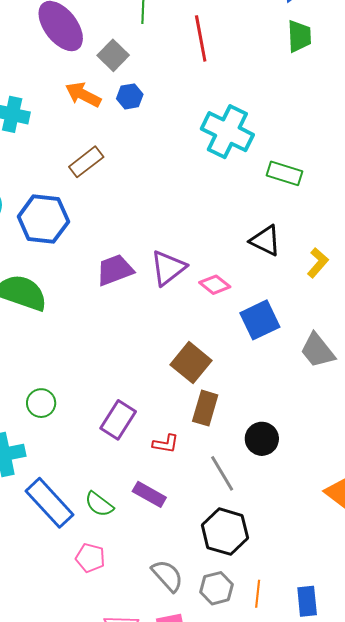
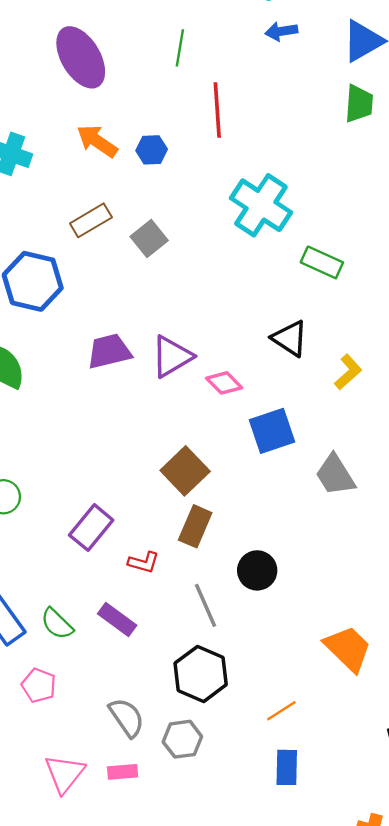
red line: (201, 38) -> (217, 110), moved
gray square: (113, 55) -> (149, 239), moved
orange line: (258, 594) -> (281, 711), moved, turned 44

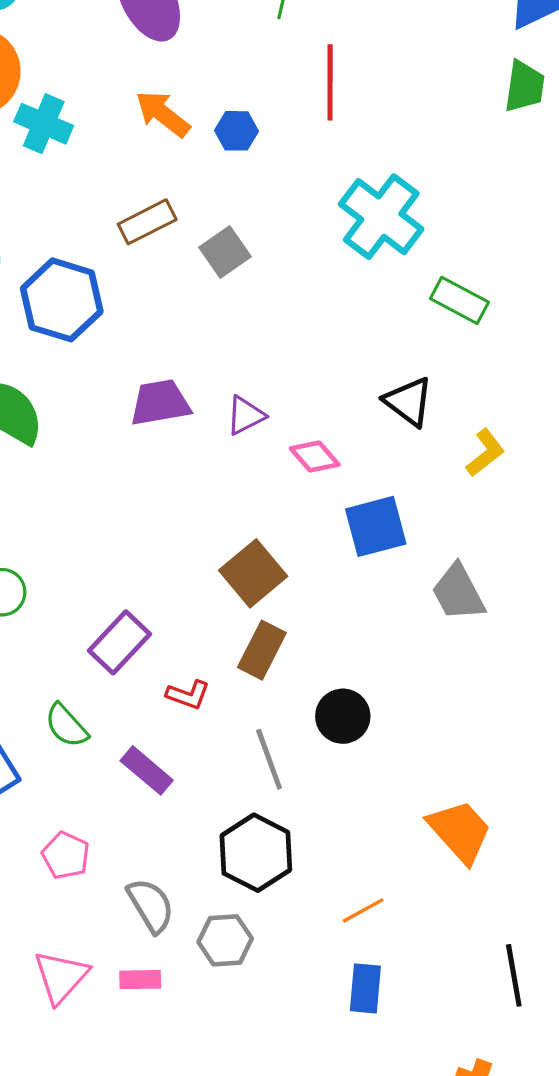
purple triangle: (172, 356) -> (245, 415), size x0.7
green semicircle: (57, 624) -> (66, 726), moved
pink pentagon: (39, 685) -> (66, 855), moved

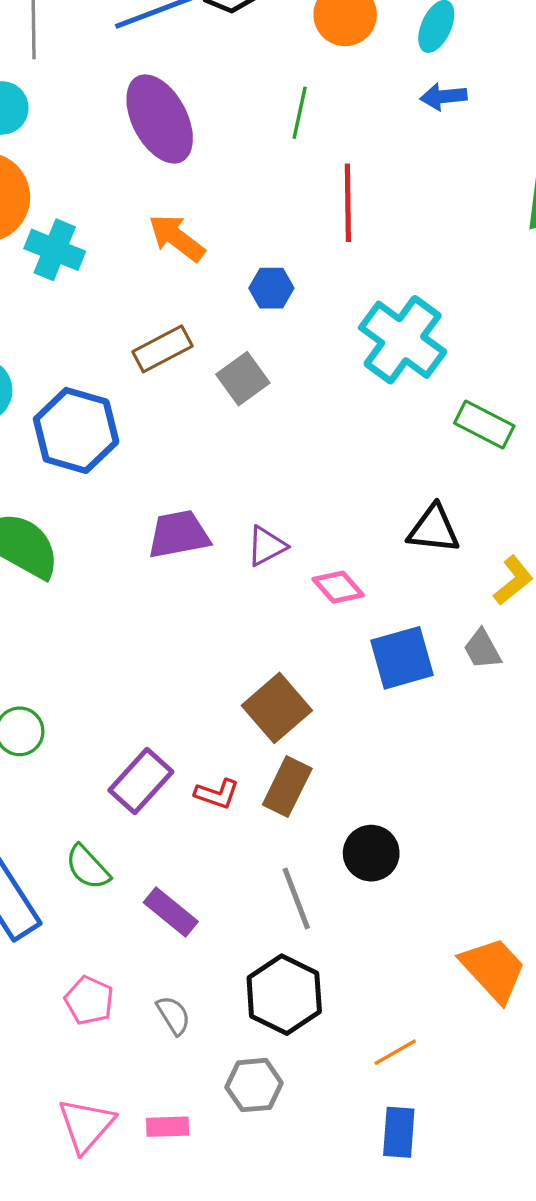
blue hexagon: (237, 131) -> (271, 288), moved
black triangle: (409, 402) -> (434, 529), turned -30
gray trapezoid: (458, 593) -> (482, 649), moved, size x0.7
red L-shape: (188, 695) -> (217, 794), moved
gray semicircle: (151, 905) -> (173, 1015), moved, size x0.7

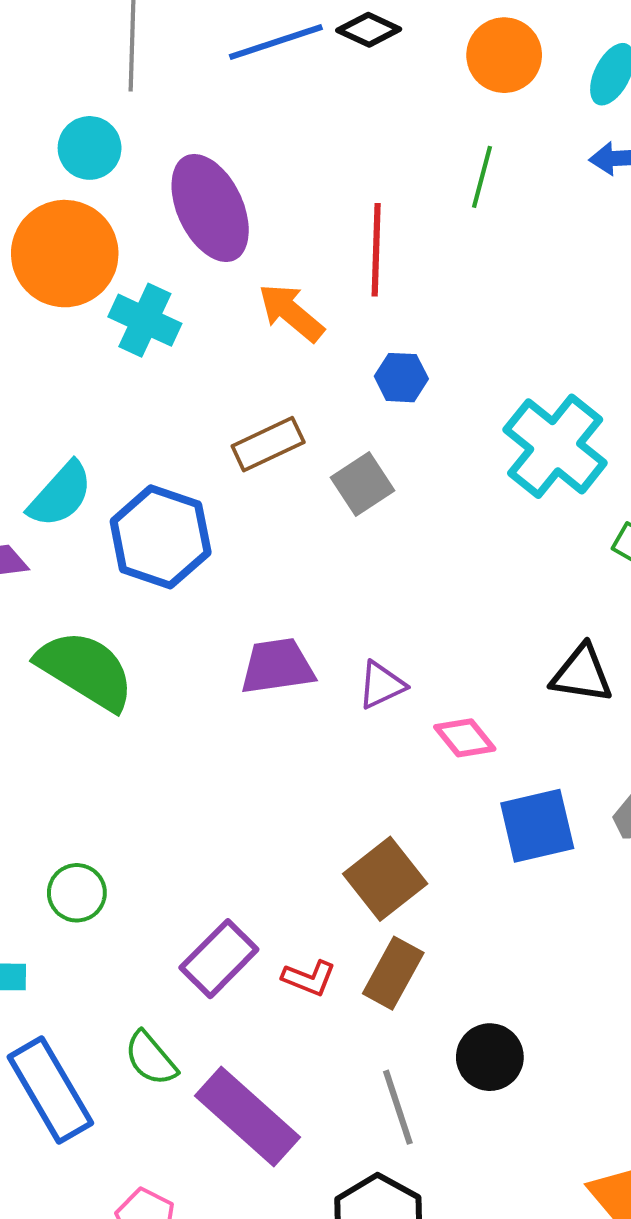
green line: (300, 113) -> (482, 177), moved
purple ellipse: (160, 119) -> (210, 208), moved
red line: (348, 203) -> (376, 250), moved
purple rectangle: (171, 912) -> (248, 1117), size x1.6

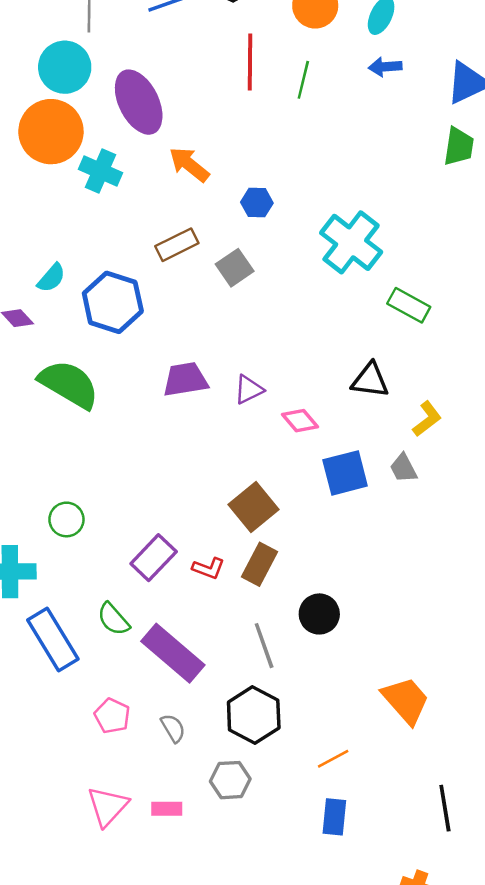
cyan circle: (90, 148) -> (65, 67), size x1.4
red line: (376, 250) -> (250, 62), moved
cyan semicircle: (60, 495) -> (51, 278), size x0.7

